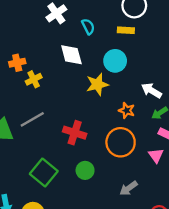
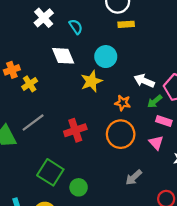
yellow rectangle: (126, 30) -> (126, 24), moved
red cross: (75, 133) -> (75, 130), turned -30
green circle: (85, 170) -> (79, 187), moved

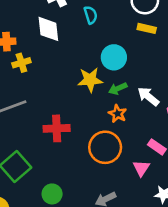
white diamond: (63, 56) -> (48, 29), moved
green arrow: (155, 101) -> (118, 89), moved
green circle: (79, 187) -> (52, 194), moved

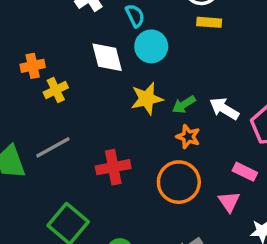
white diamond: (48, 29) -> (107, 57), moved
cyan circle: (114, 57) -> (151, 46), moved

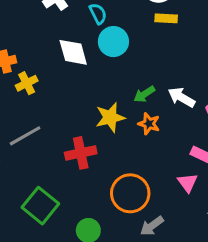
yellow star: (147, 99) -> (110, 117), moved
orange circle: (179, 182) -> (130, 193), moved

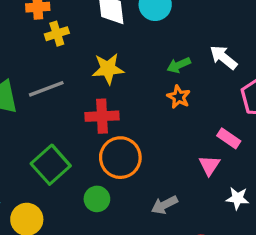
white arrow: (181, 97) -> (223, 57), moved
yellow star: (110, 117) -> (108, 69), moved
orange circle: (130, 193) -> (120, 158), moved

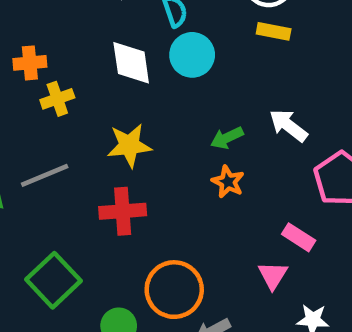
orange circle: (120, 158) -> (174, 290), moved

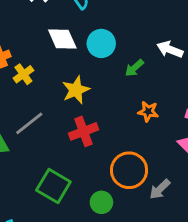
cyan circle: (192, 55) -> (101, 43), moved
orange star: (228, 182) -> (148, 111), moved

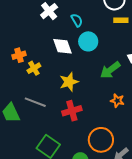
cyan circle: (101, 43) -> (88, 41), moved
green arrow: (134, 68) -> (110, 70), size x1.5
gray line: (29, 123) -> (35, 102), turned 55

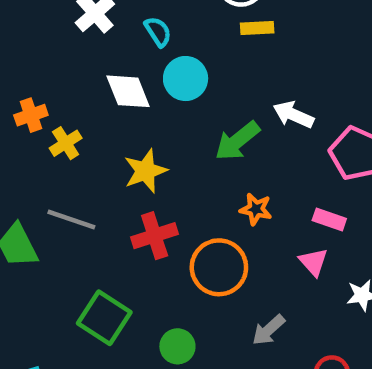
orange circle: (101, 140) -> (219, 267), moved

